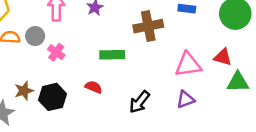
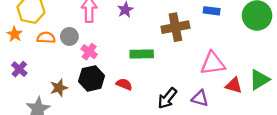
red triangle: (223, 57) -> (234, 85), moved
green triangle: (238, 82) -> (259, 80), turned -30
black hexagon: (53, 97) -> (92, 78), moved
purple triangle: (186, 99) -> (200, 98), moved, turned 36

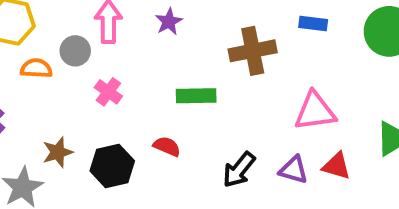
gray circle: (69, 36) -> (75, 51), moved
black hexagon: (92, 78) -> (112, 166), moved
red triangle: (234, 85) -> (336, 166), moved

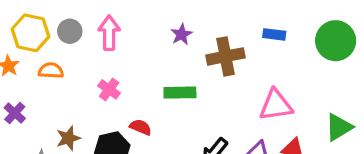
purple star: (169, 22) -> (181, 34), moved
gray circle: (75, 51) -> (70, 31), moved
red semicircle: (167, 146) -> (141, 127), moved

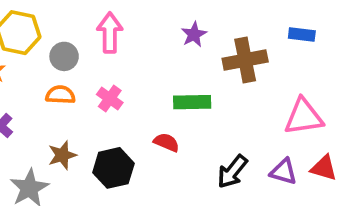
gray circle: (70, 31) -> (64, 56), moved
orange semicircle: (51, 71) -> (60, 95), moved
red semicircle: (141, 127) -> (166, 142), moved

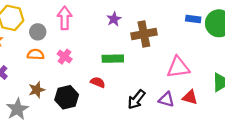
blue rectangle: (302, 34) -> (193, 19), moved

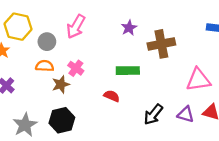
pink arrow: (65, 18) -> (76, 27), turned -150
brown star: (37, 90) -> (61, 84), moved
black hexagon: (67, 97) -> (62, 120), moved

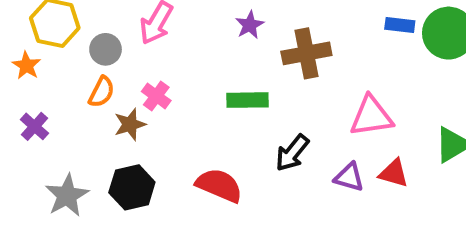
orange semicircle: (45, 66) -> (101, 92), turned 114
red semicircle: (112, 96) -> (219, 185), moved, size x1.6
black arrow: (153, 114) -> (292, 153), moved

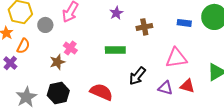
blue rectangle: (400, 25) -> (184, 23), moved
brown cross: (306, 53) -> (144, 27), size x0.7
orange semicircle: (101, 92) -> (23, 46), moved

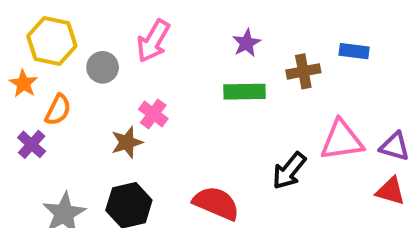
blue rectangle: (184, 23) -> (354, 51), moved
green rectangle: (115, 50) -> (245, 92), moved
pink triangle: (176, 58) -> (342, 140), moved
purple triangle: (165, 88) -> (395, 146), moved

